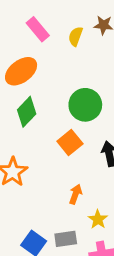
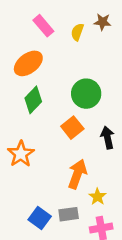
orange arrow: (76, 194) -> (77, 174), size x1.6

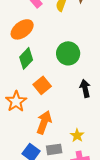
orange square: (72, 128) -> (42, 85), moved
orange arrow: (77, 174) -> (44, 122), moved

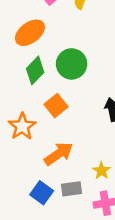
green circle: (68, 53) -> (72, 64), moved
orange arrow: (44, 122) -> (59, 154), turned 35

